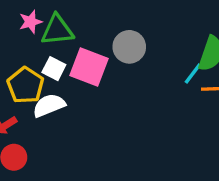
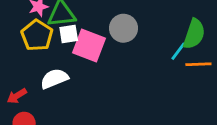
white square: (54, 69) -> (69, 34), moved, turned -36
yellow pentagon: (26, 85) -> (37, 35), moved

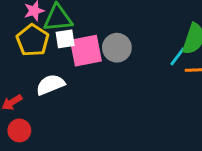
gray circle: (123, 28) -> (117, 48), moved
pink square: (89, 46) -> (86, 51), turned -32

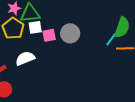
pink square: (86, 51) -> (49, 35), size x0.6

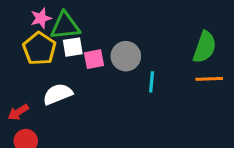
cyan line: (111, 39) -> (152, 82), moved, turned -32

